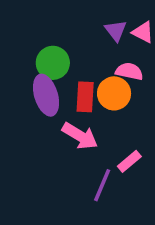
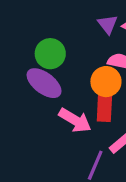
purple ellipse: (46, 95) -> (44, 83), turned -36
red rectangle: (85, 97) -> (104, 108), moved

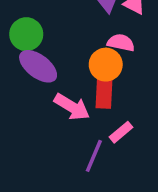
green circle: (50, 54) -> (26, 34), moved

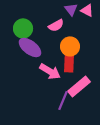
pink semicircle: (121, 43) -> (56, 25), moved, turned 140
pink rectangle: (121, 132) -> (79, 86), size x1.6

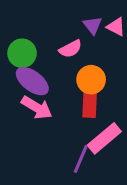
pink arrow: (50, 71) -> (37, 108), moved

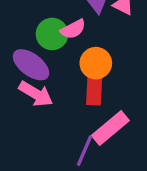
green circle: (22, 53) -> (52, 34), moved

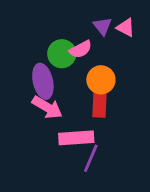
purple ellipse: (31, 65) -> (43, 81), turned 40
pink rectangle: (110, 128) -> (76, 138), moved, turned 36

